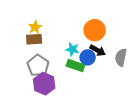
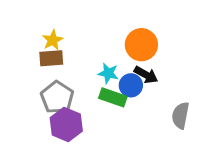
gray semicircle: (121, 57) -> (181, 115), moved

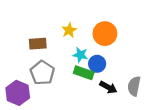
yellow star: (53, 40) -> (69, 30), moved
black arrow: (146, 75) -> (108, 87), moved
purple hexagon: (66, 124) -> (18, 93), moved

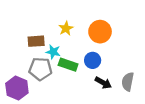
cyan star: (80, 55) -> (53, 52), moved
gray pentagon: (42, 73) -> (40, 69), turned -30
green rectangle: (84, 73) -> (68, 65), moved

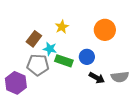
orange circle: (100, 32) -> (105, 30), moved
brown rectangle: (36, 41) -> (34, 39), turned -49
gray semicircle: (128, 82) -> (120, 77), turned -108

